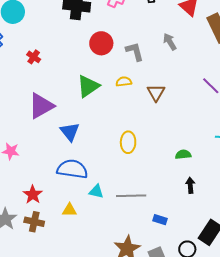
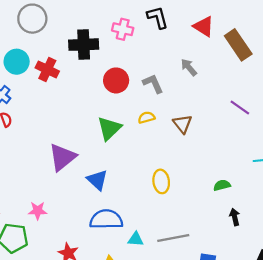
red cross: (34, 57) -> (47, 70), moved, size x1.5

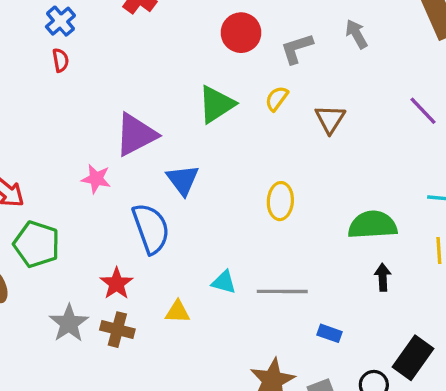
gray L-shape: (153, 84) -> (297, 48), turned -95
yellow semicircle: (146, 117) -> (277, 99), turned -49
green semicircle: (222, 185) -> (372, 225), size x1.8
pink star: (38, 211) -> (96, 179), moved
blue semicircle: (106, 219) -> (151, 228), moved, turned 60

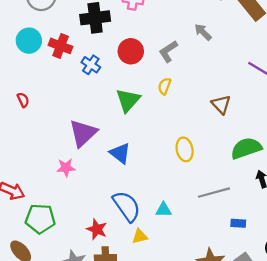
blue cross: (60, 21) -> (91, 65), moved
brown triangle: (330, 119) -> (221, 104), moved
blue semicircle: (151, 228) -> (127, 206), moved
gray line: (282, 291) -> (214, 193), moved

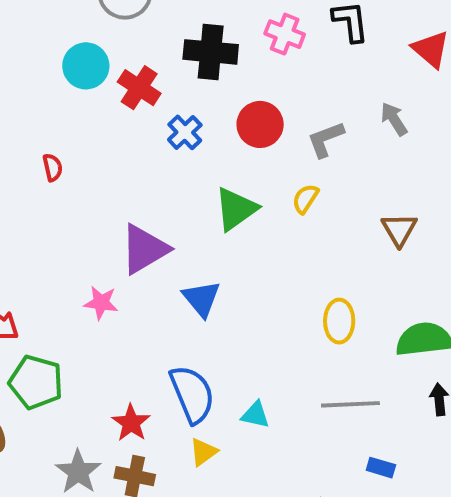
brown triangle: (221, 104) -> (399, 229), moved
yellow ellipse: (185, 149) -> (339, 321), moved
yellow triangle: (140, 236) -> (203, 452), turned -35

